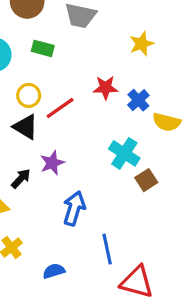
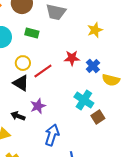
black arrow: (21, 179) -> (18, 116), turned -112

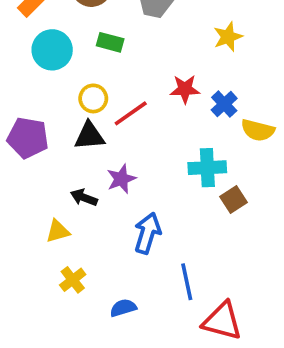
black triangle: (21, 83) -> (90, 136), turned -36
cyan cross: (84, 100) -> (207, 168), turned -36

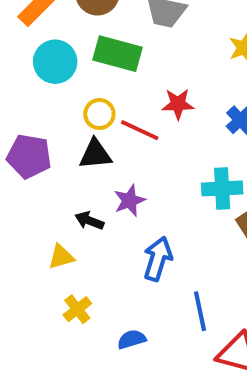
green rectangle: (110, 42) -> (118, 54), size x1.6
red star: (185, 89) -> (178, 104), moved
red line: (131, 113) -> (140, 130), turned 60

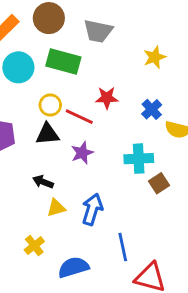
purple star: (130, 201) -> (82, 153), moved
yellow triangle: (61, 257) -> (56, 208), moved
blue semicircle: (132, 339) -> (73, 267), size x1.5

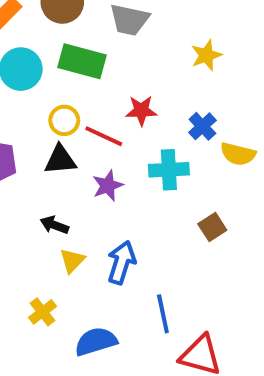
cyan cross: (139, 159) -> (169, 170), moved
yellow triangle: (56, 208) -> (72, 261), turned -30

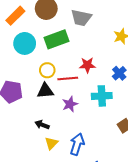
green rectangle: (82, 61) -> (57, 39), turned -35
red line: (104, 136) -> (68, 78), turned -30

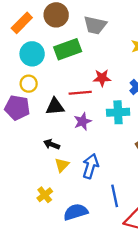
yellow circle: (47, 70) -> (29, 84), moved

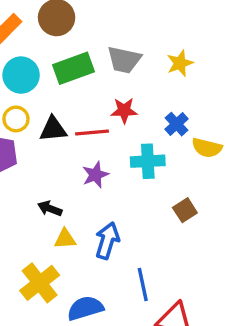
gray trapezoid: (95, 25) -> (124, 60), moved
black triangle: (55, 107) -> (53, 129), moved
yellow triangle: (62, 165) -> (65, 239), turned 42
yellow cross: (45, 195) -> (40, 283), size x1.6

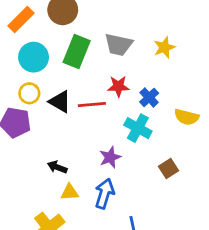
green rectangle: (73, 68) -> (77, 52), turned -48
blue cross: (177, 124) -> (149, 97), moved
black triangle: (53, 129) -> (60, 102), turned 35
cyan cross: (148, 161) -> (138, 128), turned 32
purple star: (95, 175) -> (110, 157), moved

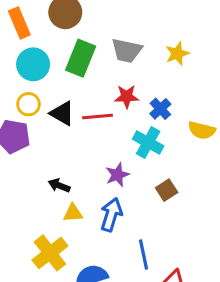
orange rectangle: (21, 20) -> (19, 23), turned -68
brown square: (169, 168) -> (167, 190), moved

